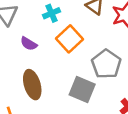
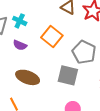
cyan cross: (51, 13) -> (20, 21), moved, turned -32
brown ellipse: (32, 85) -> (28, 77), turned -45

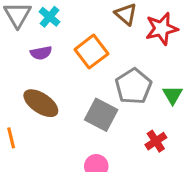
purple semicircle: (20, 45) -> (41, 53), turned -48

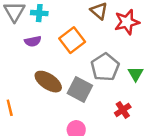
cyan cross: (49, 17) -> (39, 13), turned -35
brown ellipse: (41, 103) -> (48, 82), moved

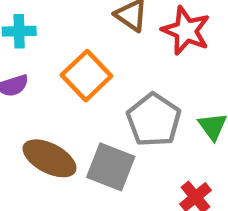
red star: (127, 22) -> (186, 31), turned -30

